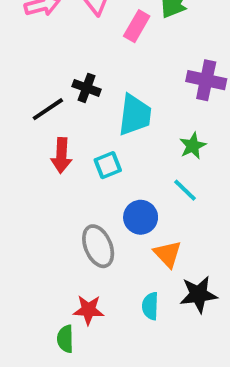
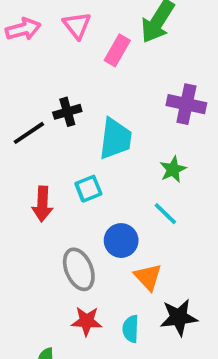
black cross: (87, 88) -> (67, 112), turned -36
red arrow: (61, 155) -> (42, 204), moved
red star: (88, 310) -> (87, 321), moved

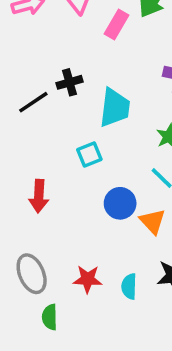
red arrow: (42, 204) -> (39, 196), moved
gray ellipse: (79, 269) -> (32, 274), moved
orange triangle: (148, 277) -> (153, 221), moved

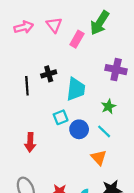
black line: (33, 102) -> (27, 86), turned -60
blue circle: (120, 203) -> (79, 129), moved

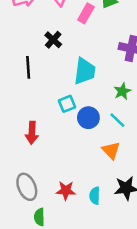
black cross: (49, 74) -> (53, 40), moved, turned -32

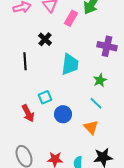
cyan square: (67, 104) -> (45, 97), moved
blue circle: (88, 118) -> (63, 114), moved
red arrow: (32, 133) -> (28, 113), turned -30

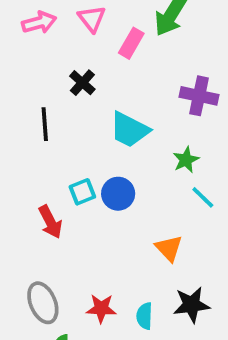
cyan trapezoid: (70, 64) -> (129, 130), turned 110
cyan line: (96, 103) -> (203, 197), moved
blue circle: (63, 114) -> (118, 194), moved

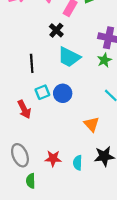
black cross: (82, 83) -> (56, 30), moved
black line: (45, 124) -> (32, 63), moved
green star: (186, 160) -> (104, 60), moved

